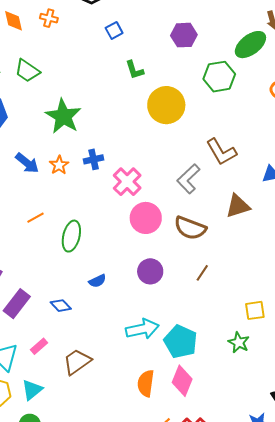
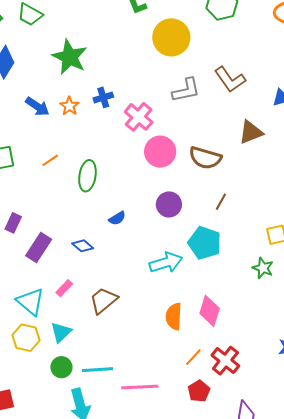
gray L-shape: (188, 179) -> (186, 90), moved, turned -144
cyan pentagon: (181, 342) -> (205, 243), moved

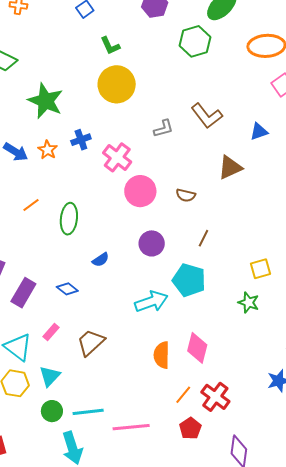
yellow circle: (171, 37) -> (117, 84), moved
gray L-shape: (186, 90) -> (163, 129), size x0.7
brown semicircle: (205, 158) -> (186, 195), size x0.6

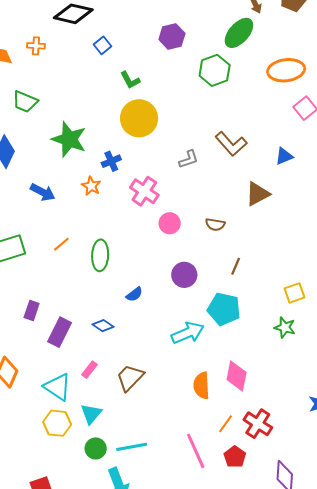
blue cross: (81, 140) -> (111, 161), moved
orange star: (48, 150) -> (91, 186), moved
pink circle: (140, 191) -> (170, 223), size x0.7
pink line: (131, 427) -> (196, 451), moved, turned 75

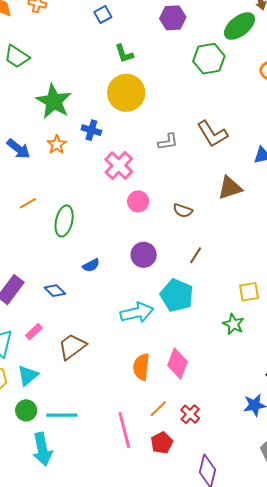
blue cross: (111, 161) -> (91, 130), turned 30
orange star: (91, 186) -> (57, 145), moved
red cross: (258, 424) -> (190, 414), size x0.7

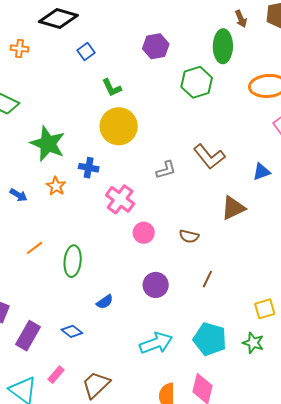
green ellipse: (239, 26) -> (223, 46), turned -44
blue arrow: (18, 149) -> (18, 195), size x0.7
cyan pentagon: (177, 295) -> (210, 339), moved

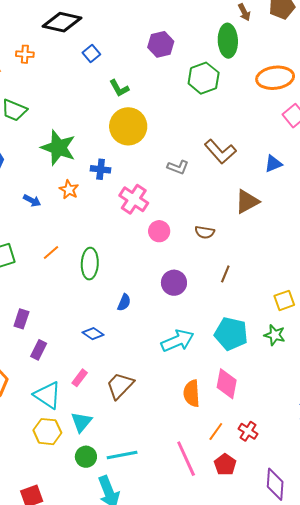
gray L-shape: (166, 170) -> (178, 167), turned 40
blue semicircle: (105, 302) -> (124, 302), turned -30
purple rectangle: (28, 336) -> (39, 350), moved, size x0.7

